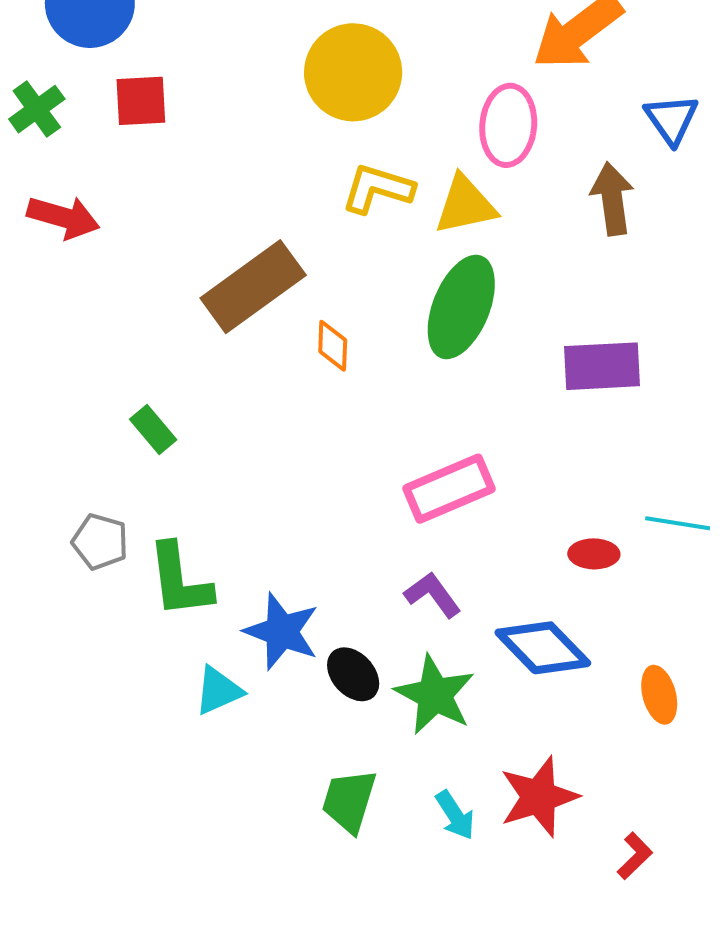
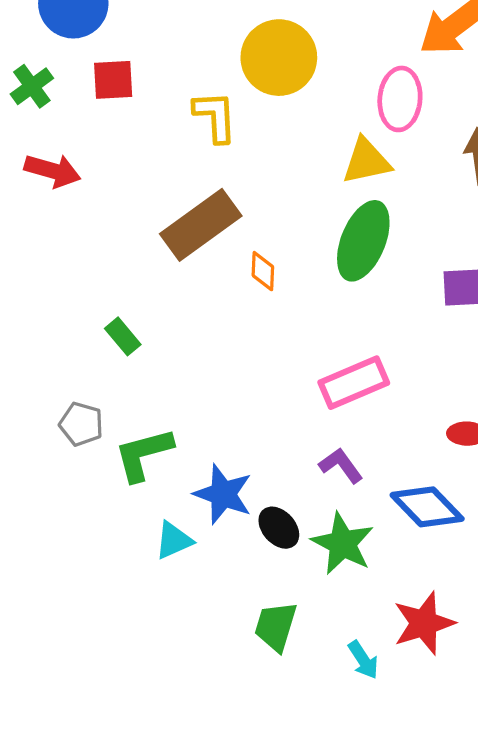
yellow L-shape: (378, 189) -> (215, 117), moved, turned 70
green L-shape: (180, 580) -> (143, 454), turned 82
cyan arrow: (455, 815) -> (363, 660), moved

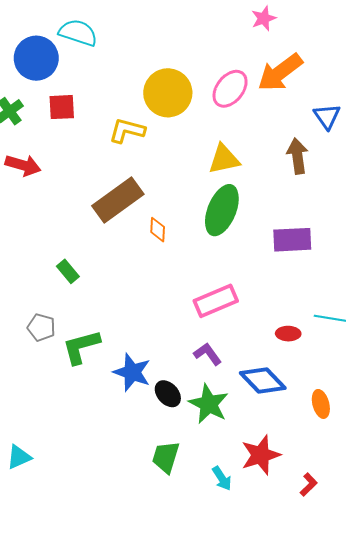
pink ellipse: (400, 99) -> (230, 89), moved, turned 33
yellow L-shape: (215, 117) -> (127, 131), turned -72
cyan triangle: (174, 540) -> (19, 457), moved

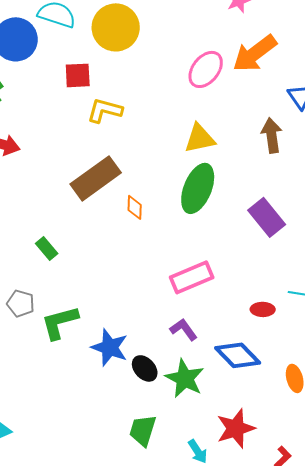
yellow circle: (168, 93) -> (116, 27), moved
red square: (62, 107) -> (78, 75), moved
purple rectangle: (292, 240) -> (267, 217), turned 54

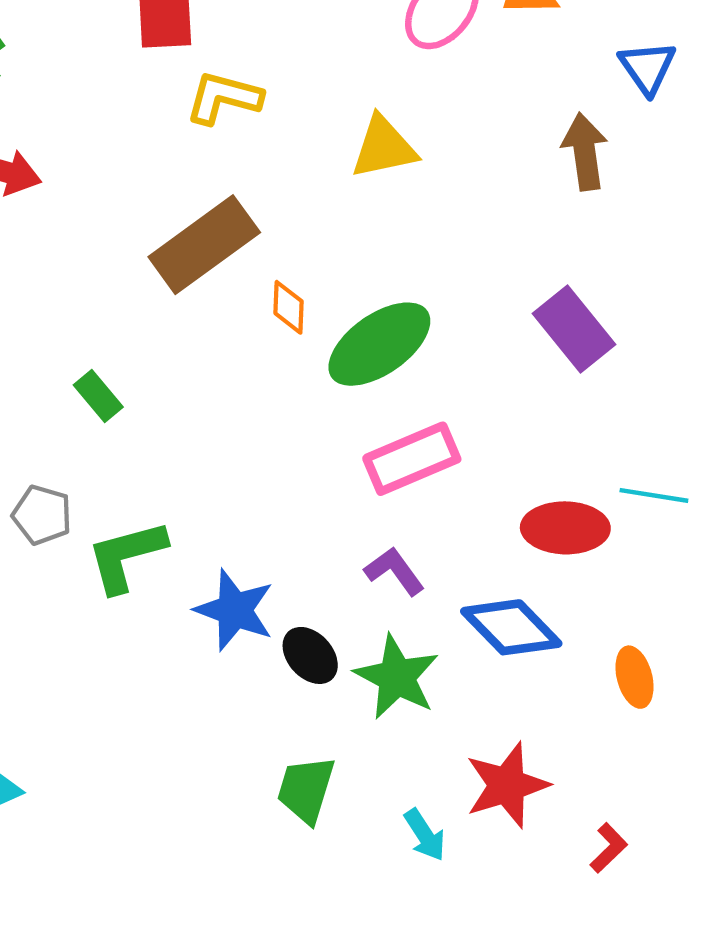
yellow triangle: (200, 138) -> (384, 147), moved
green ellipse: (198, 188) -> (379, 344), moved, turned 33
red ellipse: (263, 309) -> (565, 528), size x1.6

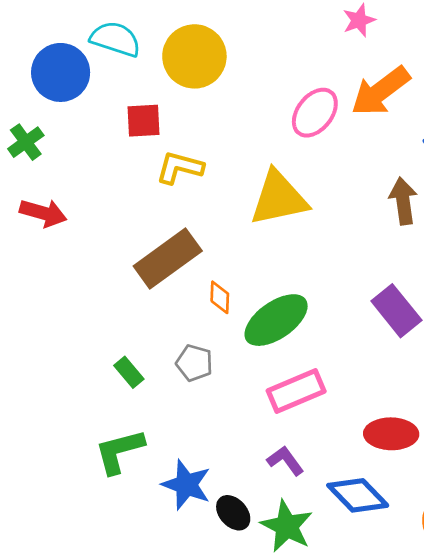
yellow triangle: (384, 147) -> (279, 198), size x1.4
green rectangle: (98, 396) -> (129, 372), moved
gray pentagon: (42, 515) -> (194, 363), moved

